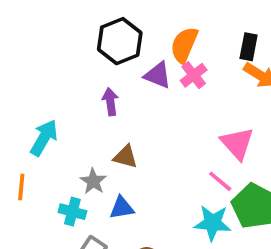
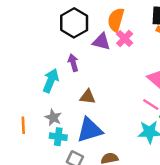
cyan arrow: (44, 138) -> (51, 81), moved
gray star: (93, 181) -> (53, 117), moved
blue triangle: (122, 208) -> (90, 130), size x1.6

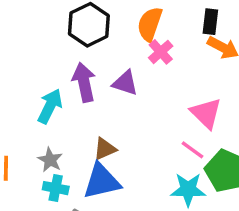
purple triangle: (101, 42) -> (125, 83), moved
purple arrow: (73, 63) -> (84, 82), size x1.5
brown triangle: (88, 97) -> (105, 149), moved, turned -35

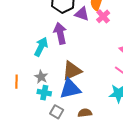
purple triangle: (125, 83) -> (82, 14), moved
brown triangle: (105, 149) -> (72, 71), size x1.5

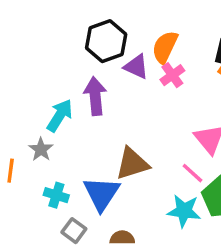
brown triangle: (72, 71) -> (132, 164), moved
gray star: (41, 77) -> (41, 149), moved
blue triangle: (70, 89) -> (101, 194), turned -50

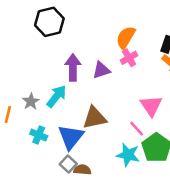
black hexagon: (106, 41) -> (49, 22), moved
purple triangle: (136, 67) -> (101, 70), moved, turned -48
cyan arrow: (60, 116) -> (56, 96), moved
gray square: (74, 231) -> (68, 164), moved

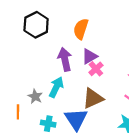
orange semicircle: (126, 37) -> (81, 29), moved
pink cross: (129, 58) -> (96, 69), moved

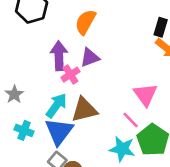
pink cross: (96, 69) -> (70, 75), moved
cyan arrow: (56, 87) -> (56, 105), moved

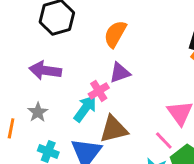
purple arrow: (59, 56) -> (45, 70), moved, turned -80
cyan arrow: (56, 105) -> (85, 109), moved

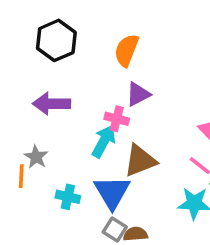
pink cross: (99, 91) -> (117, 119), turned -36
gray star: (38, 112) -> (36, 157), moved

